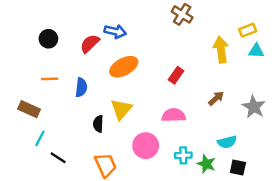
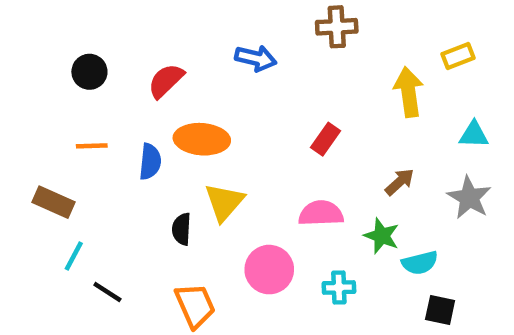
brown cross: (182, 14) -> (337, 27), turned -35
blue arrow: (115, 31) -> (256, 58), moved
cyan triangle: (256, 51) -> (474, 135), moved
orange ellipse: (124, 67) -> (202, 139), moved, turned 32
green star: (206, 164) -> (382, 236), moved

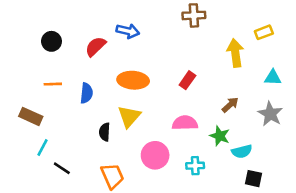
blue arrow: (256, 58) -> (128, 31), moved
orange ellipse: (202, 139) -> (133, 80), moved

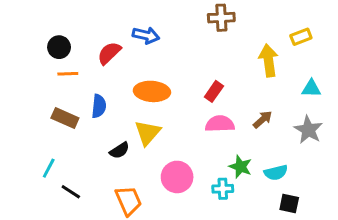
orange line: (53, 84) -> (68, 74), moved
brown rectangle: (31, 116) -> (65, 118), moved
pink semicircle: (185, 123) -> (220, 124), moved
black semicircle: (105, 132) -> (120, 150), turned -126
green star: (220, 136) -> (240, 167), moved

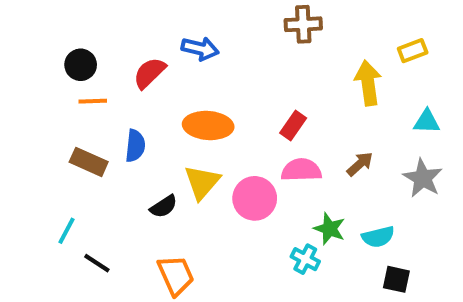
pink circle: (177, 177) -> (255, 198), moved
cyan cross: (223, 189) -> (305, 259), turned 30

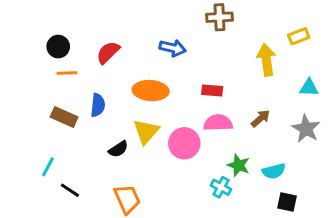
blue arrow: (200, 49) -> (173, 48), moved
red rectangle: (293, 125) -> (212, 91), turned 60

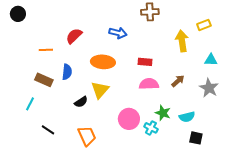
black circle: (58, 47) -> (18, 14), moved
pink circle: (184, 143) -> (129, 119), moved
cyan line: (48, 167) -> (30, 104), moved

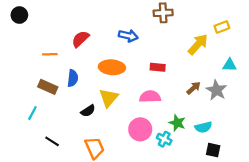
yellow arrow: (182, 41) -> (198, 44), turned 50
pink semicircle: (149, 84) -> (150, 97), moved
gray star: (209, 88) -> (216, 90), moved

